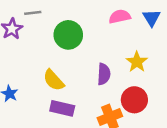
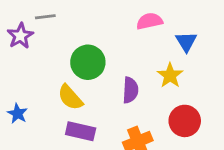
blue triangle: (152, 18) -> (186, 42), moved
green circle: (68, 35) -> (88, 62), moved
red circle: (134, 100) -> (185, 121), moved

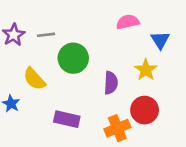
gray line: (45, 17) -> (46, 35), moved
yellow semicircle: (70, 97) -> (34, 79), moved
red circle: (185, 121) -> (145, 110), moved

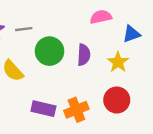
blue triangle: (160, 40) -> (131, 34), turned 42
purple semicircle: (111, 83) -> (84, 55), moved
orange cross: (117, 128) -> (76, 110), moved

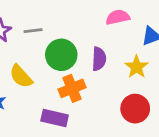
orange cross: (76, 110) -> (72, 88), moved

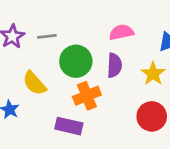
pink semicircle: (118, 17) -> (121, 32), moved

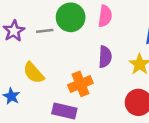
pink semicircle: (121, 32) -> (105, 16), moved, turned 110
green circle: (76, 61) -> (71, 17), moved

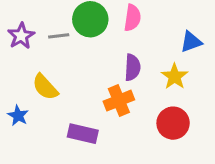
orange cross: (80, 84) -> (119, 101), moved

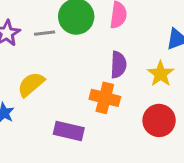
yellow semicircle: (45, 87) -> (31, 84), turned 92
orange cross: (119, 101) -> (105, 98), turned 36

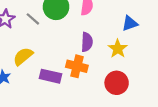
gray line: (45, 33) -> (33, 19), turned 48
purple rectangle: (69, 131) -> (50, 76), moved

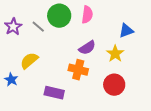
purple semicircle: (87, 42) -> (87, 48), turned 54
purple rectangle: (50, 76) -> (54, 93), moved

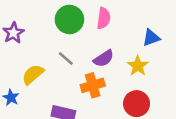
gray line: (38, 27) -> (66, 59), moved
orange cross: (78, 70) -> (93, 85), turned -30

